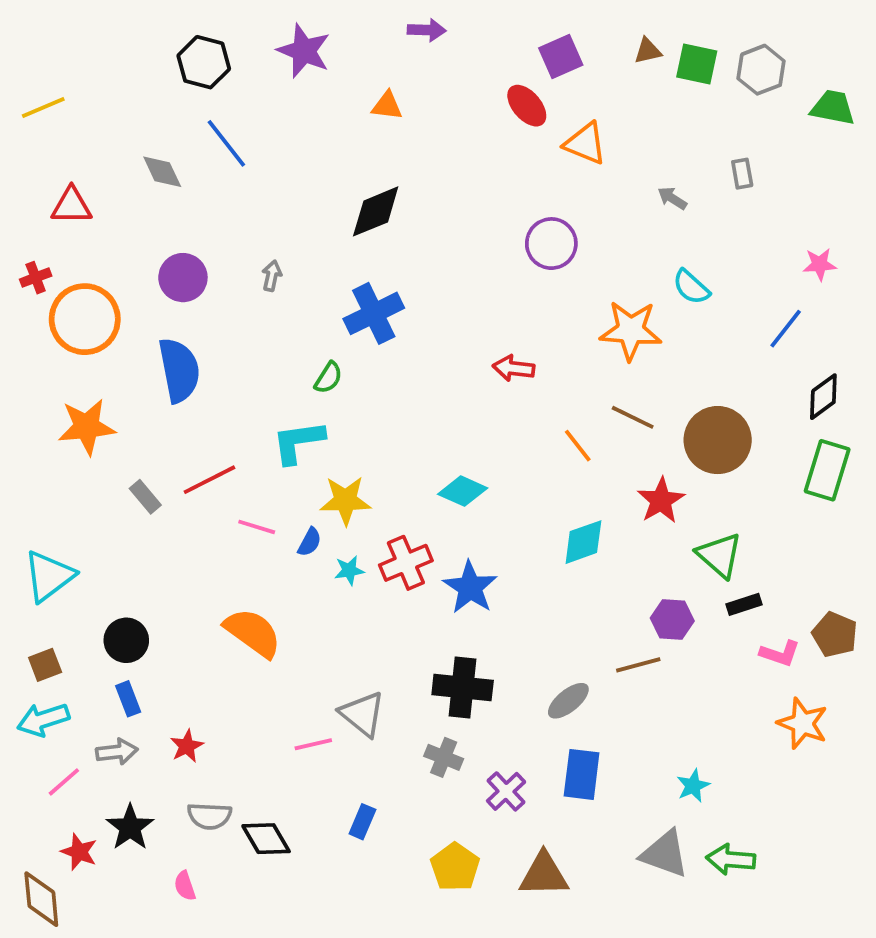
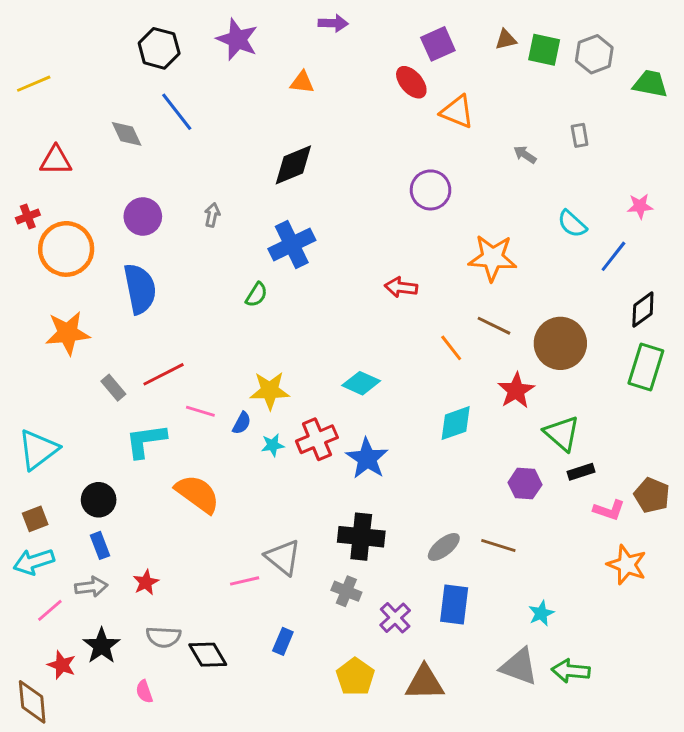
cyan semicircle: (691, 287) -> (572, 224), moved
cyan L-shape: (298, 442) -> (146, 441), moved
brown line: (638, 665) -> (498, 545), moved, turned 32

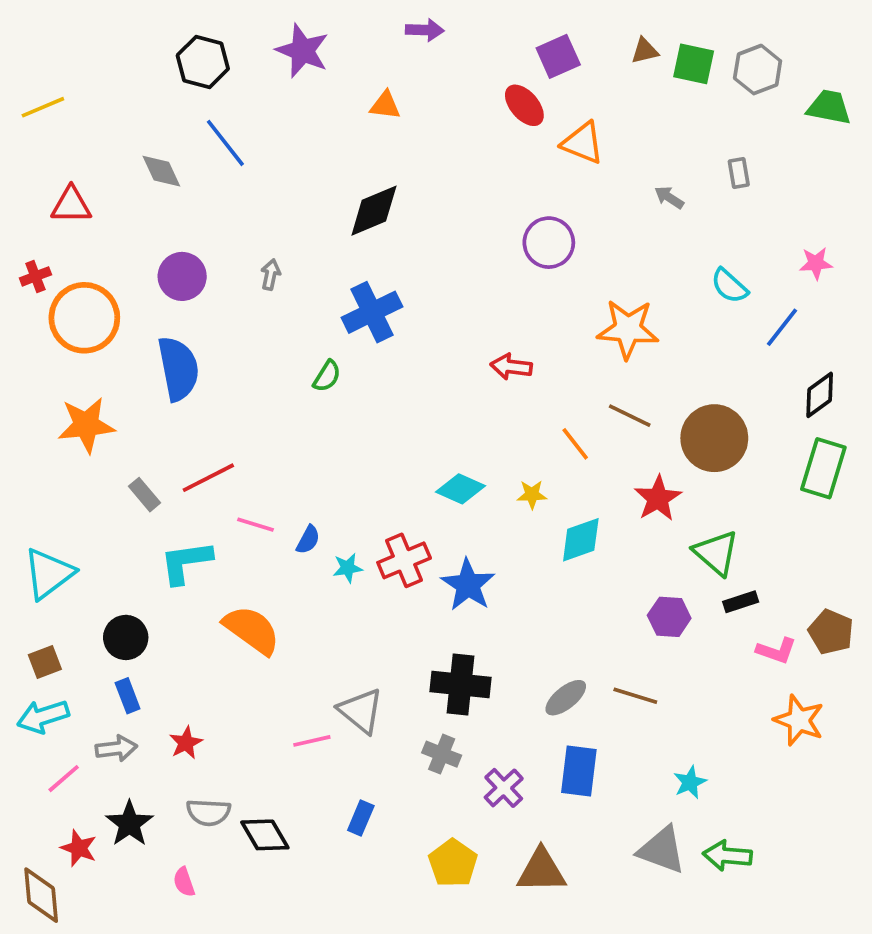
yellow star: (270, 391) -> (532, 495), moved, size x0.6

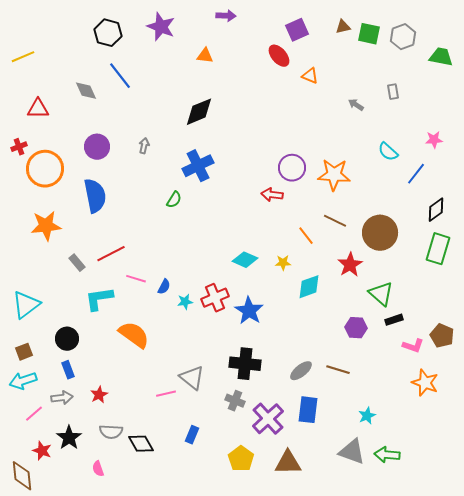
orange triangle: (583, 143) -> (310, 76), size x0.7
purple circle: (549, 243) -> (292, 168), moved
purple cross: (504, 788) -> (268, 419), size x1.5

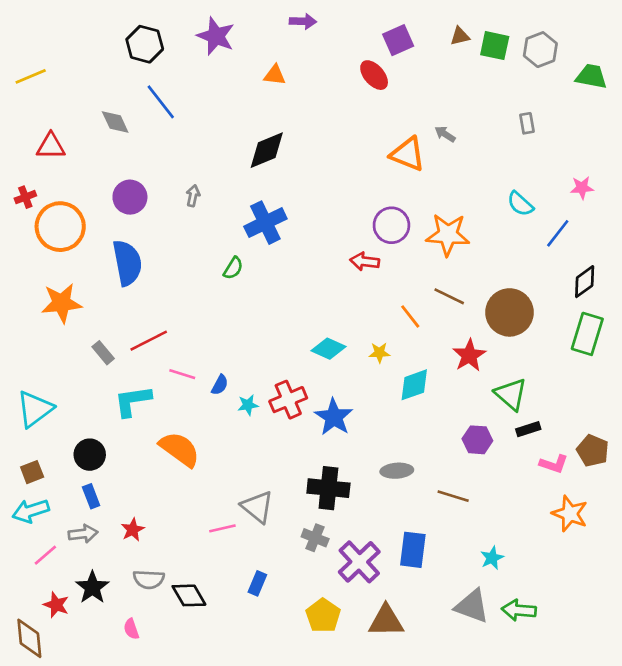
orange triangle: (310, 76) -> (408, 154), moved, size x1.6
gray arrow: (356, 105) -> (445, 134), moved
gray ellipse: (301, 371) -> (397, 471), moved, turned 35

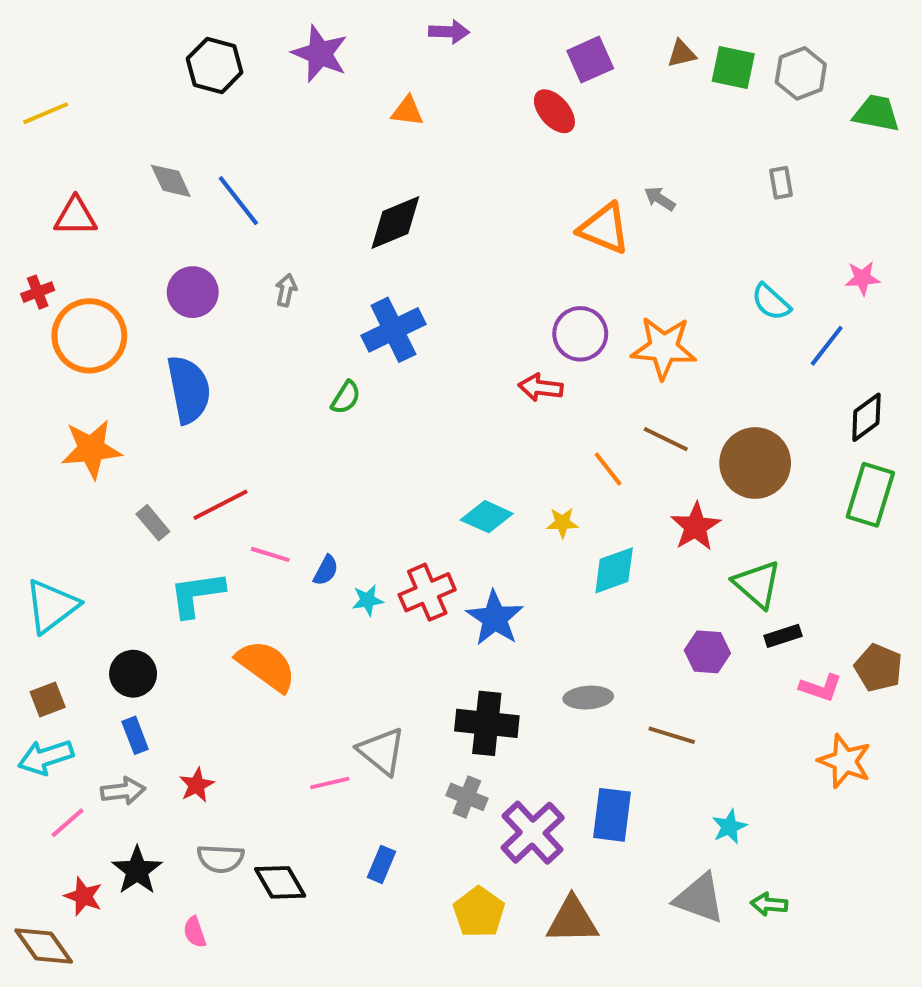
blue line: (161, 102) -> (238, 201), moved
green arrow: (519, 610) -> (769, 904), size x0.7
brown diamond: (29, 638) -> (44, 946), turned -30

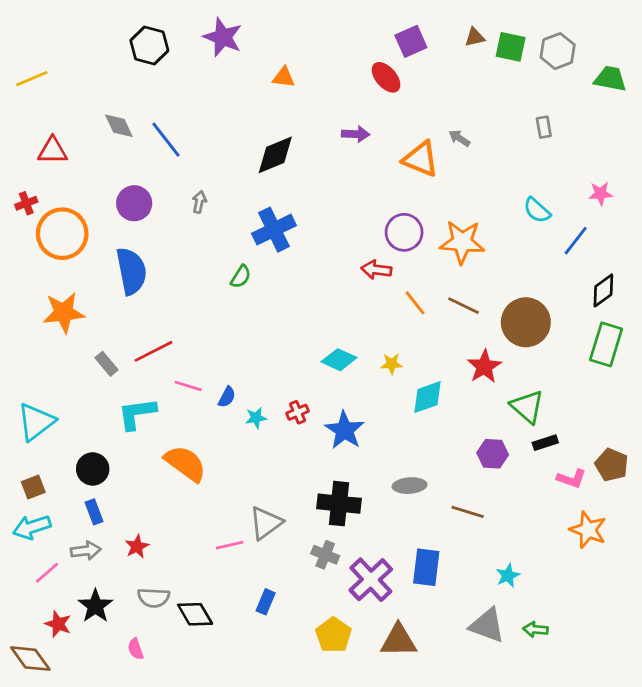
purple arrow: (449, 32) -> (356, 134), moved
orange line: (608, 469) -> (415, 303), moved
red cross: (427, 592) -> (297, 412), size x0.6
gray triangle: (382, 751) -> (266, 523), turned 45

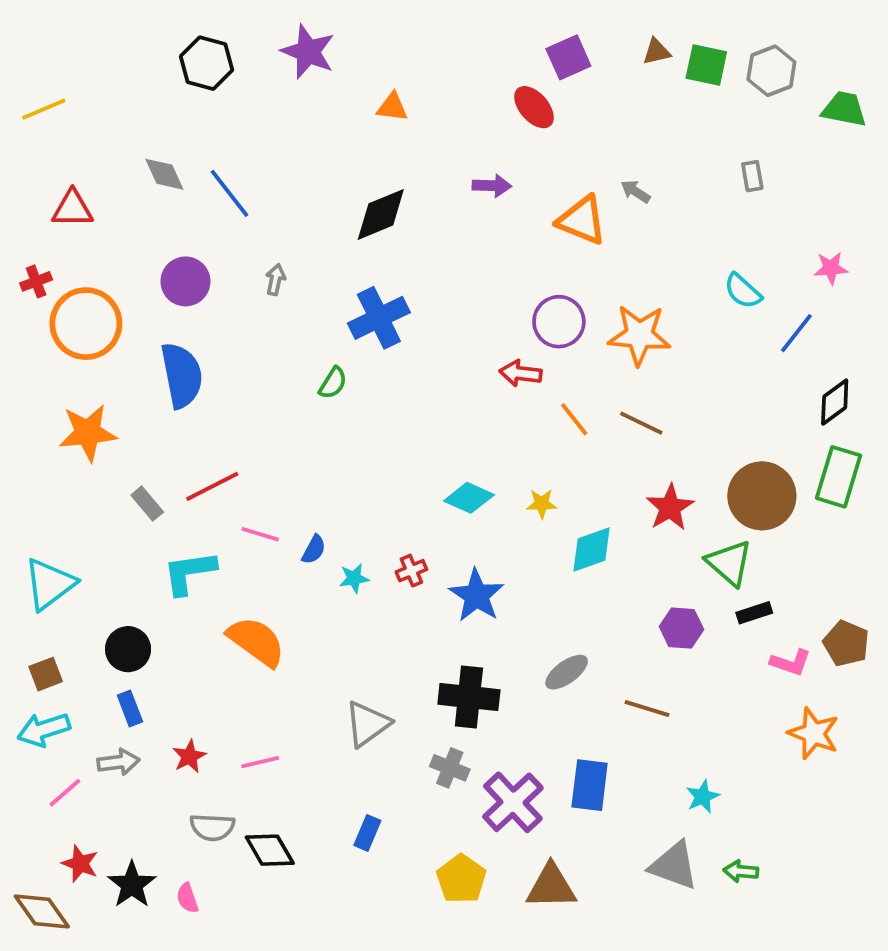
brown circle: (526, 322) -> (762, 496), moved
gray ellipse: (410, 486) -> (567, 672), turned -32
pink line: (230, 545) -> (260, 762), moved
black star: (95, 606) -> (132, 885), moved

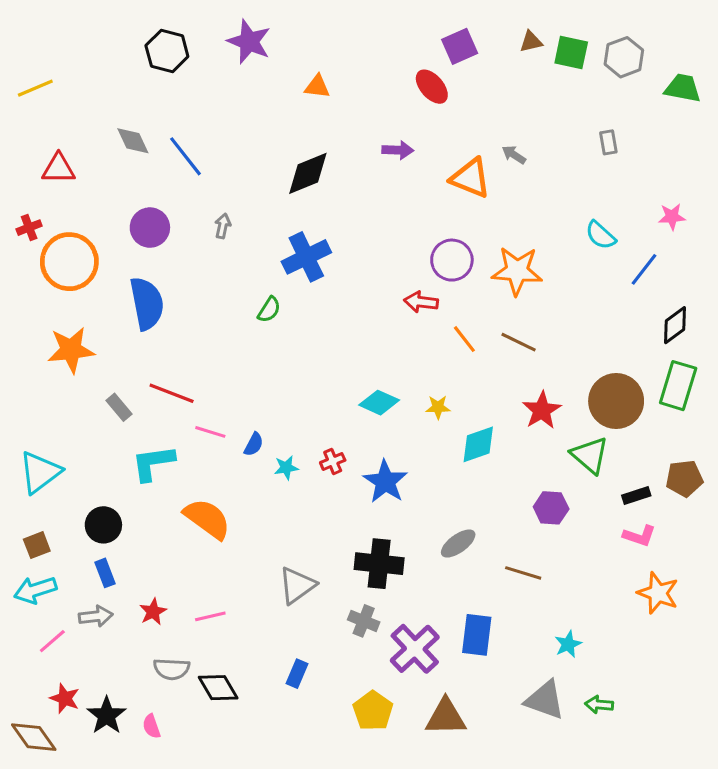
red line: (212, 486) -> (172, 393), turned 48
black rectangle: (754, 613) -> (636, 495), moved
brown pentagon: (846, 643) -> (684, 478), moved, turned -30

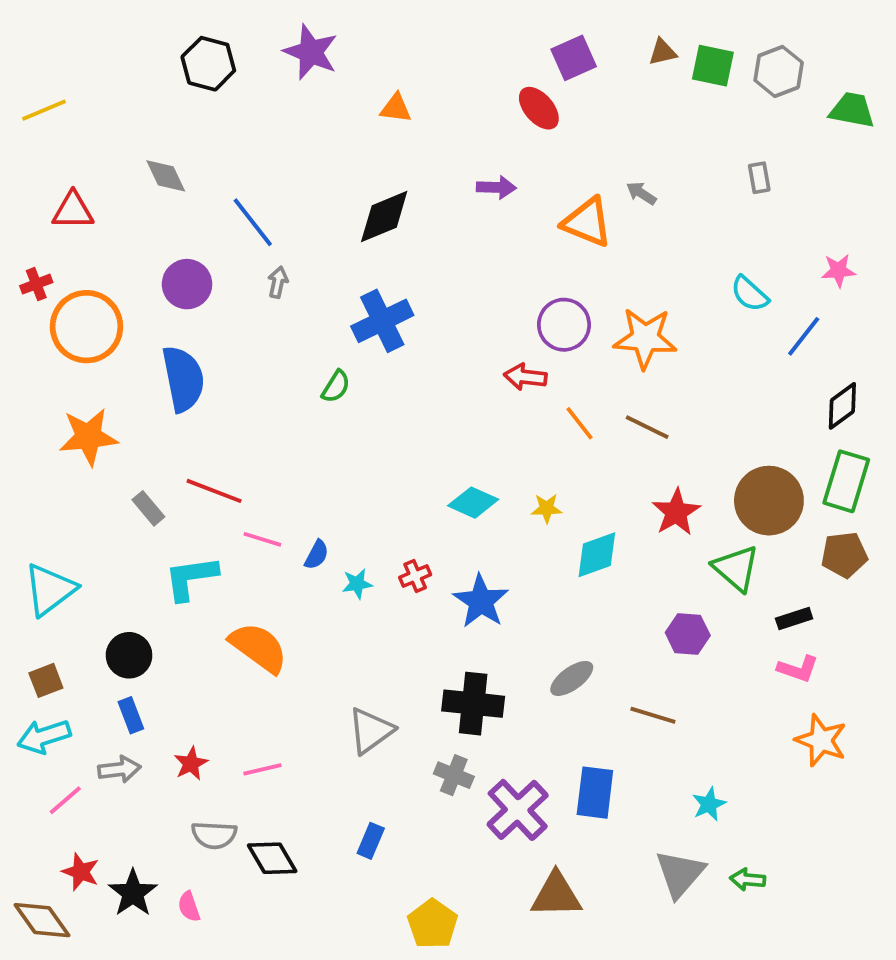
blue line: (186, 156) -> (253, 222), moved
brown pentagon: (684, 478) -> (844, 555), moved
gray triangle: (545, 700) -> (680, 874), turned 51
yellow pentagon: (373, 711) -> (433, 924), moved

